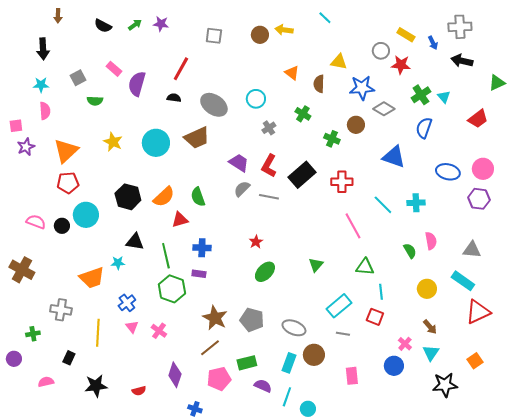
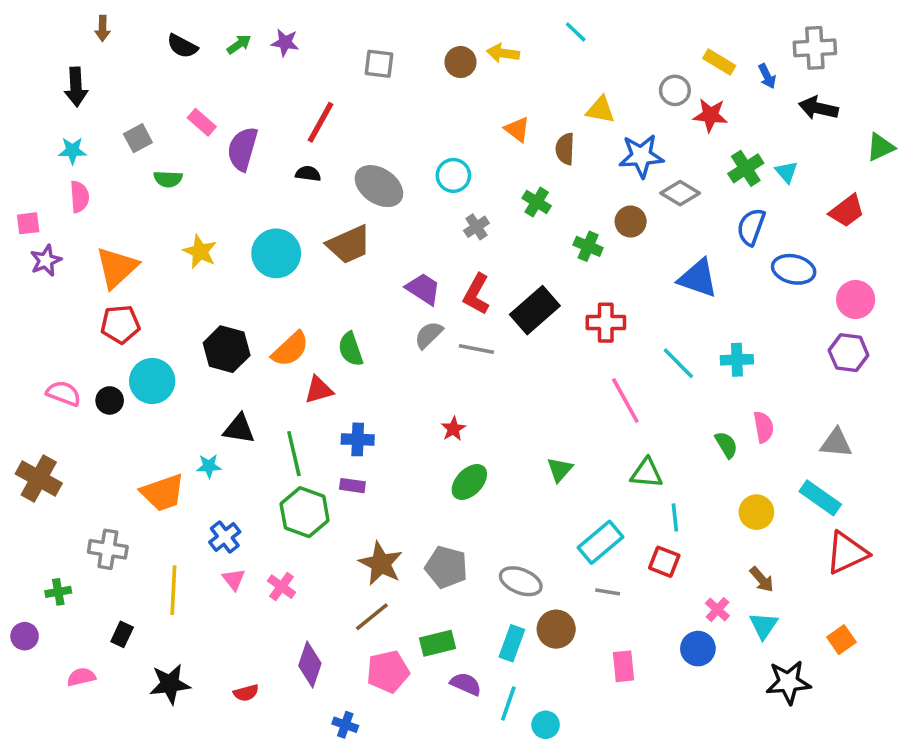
blue ellipse: (448, 172) -> (794, 269), moved

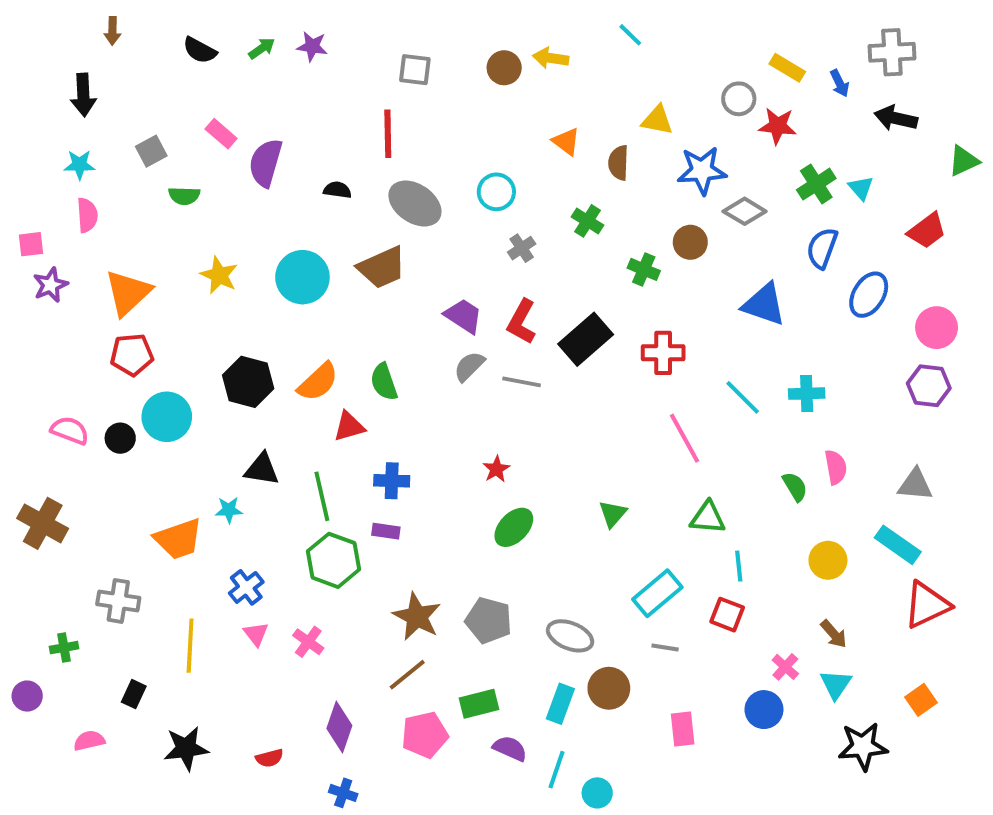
red line: (320, 122) -> (388, 134), moved, turned -30
blue ellipse: (794, 269) -> (869, 295), turned -72
blue cross: (345, 725) -> (343, 793), moved

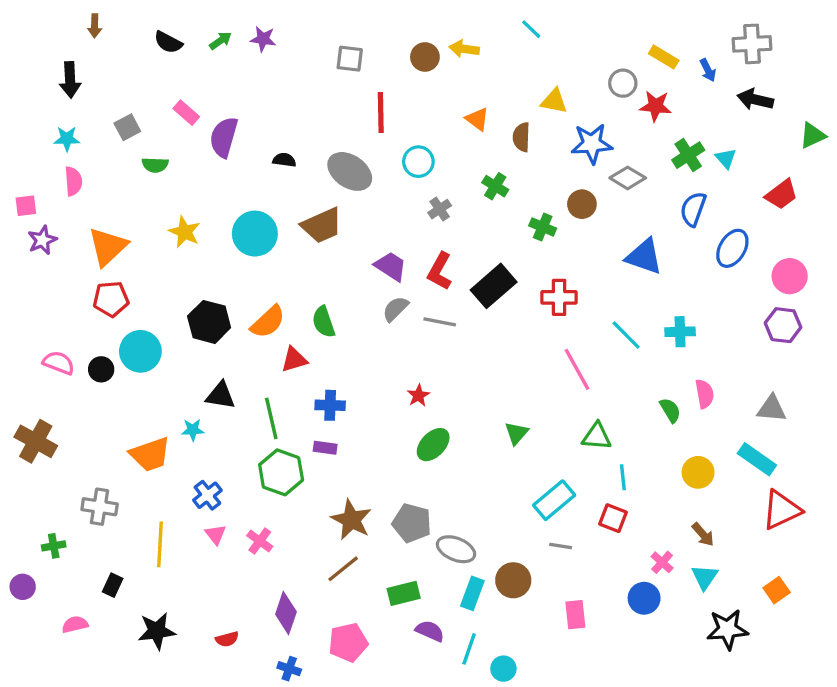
red line: (388, 134) -> (381, 113), moved
gray ellipse: (570, 636) -> (456, 549), moved
pink pentagon: (425, 735) -> (348, 642), moved

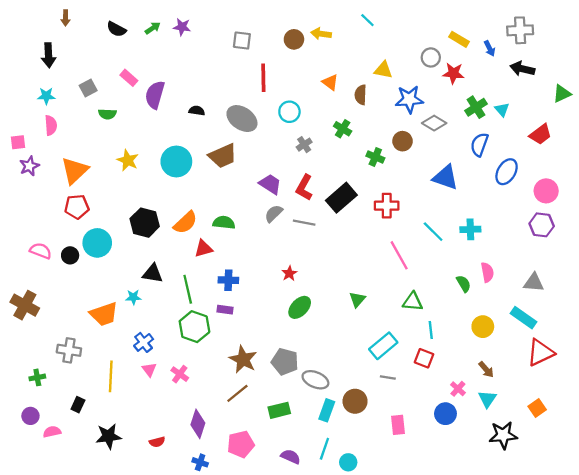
green semicircle: (324, 322) -> (224, 223), turned 115
purple circle: (23, 587) -> (30, 416), moved
purple semicircle: (430, 631) -> (291, 457), moved

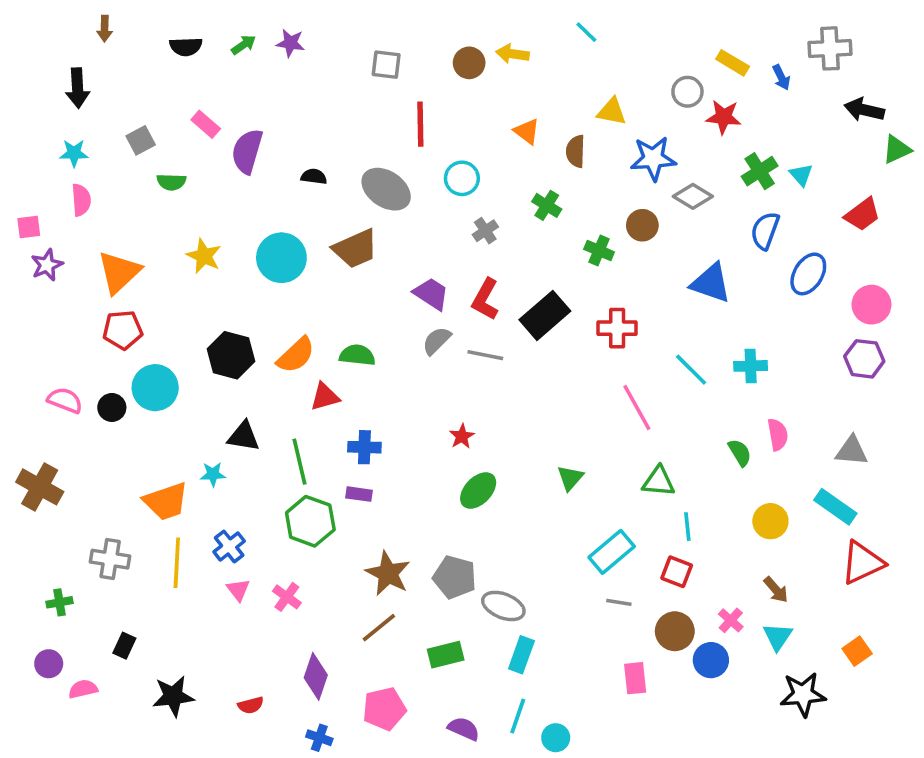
black semicircle: (116, 29) -> (186, 47), turned -30
black arrow: (522, 69) -> (864, 110), moved
yellow line: (111, 376) -> (177, 563), moved
brown circle: (355, 401) -> (675, 631), moved

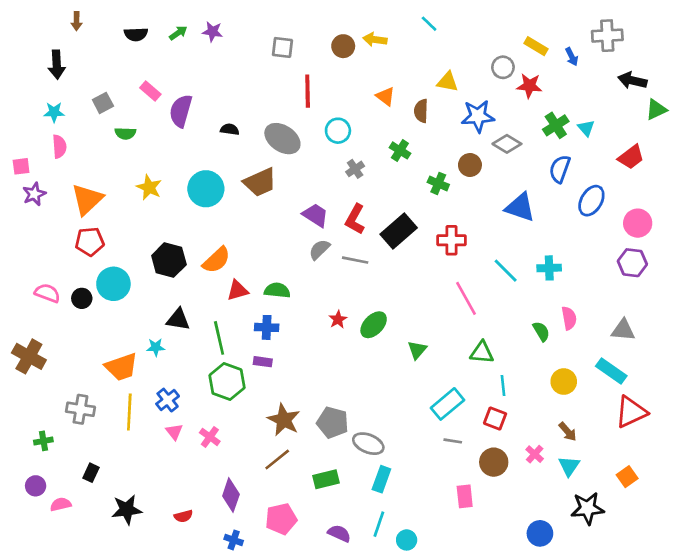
green semicircle: (357, 355) -> (277, 290), moved
green ellipse: (478, 490) -> (374, 325), moved
blue circle: (711, 660) -> (540, 533), moved

